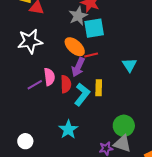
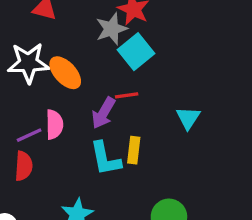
cyan square: (94, 28) -> (136, 52), turned -35
orange ellipse: (75, 47) -> (65, 73), moved
red semicircle: (66, 84) -> (24, 166), moved
cyan L-shape: (82, 94) -> (105, 159), turned 125

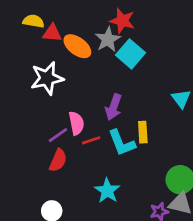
orange ellipse: (65, 73) -> (77, 46), moved
red line: (127, 95) -> (91, 140), moved
red semicircle: (24, 166) -> (58, 160), turned 30

